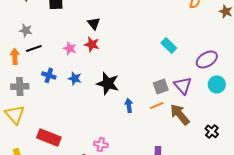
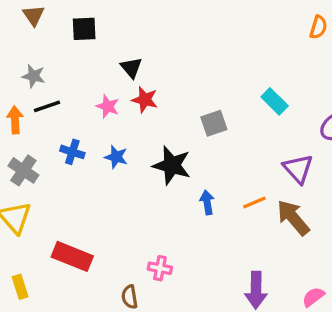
black triangle: (94, 23) -> (131, 68), moved
gray cross: (20, 86) -> (23, 170), turned 36
gray square: (161, 86) -> (214, 123), moved

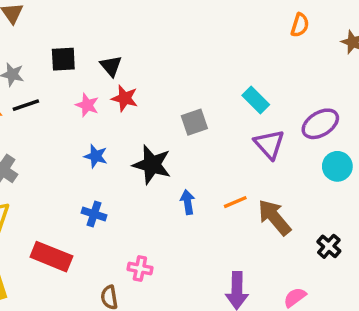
black square: (84, 29) -> (63, 59), moved
blue cross: (72, 152) -> (94, 214), moved
purple triangle: (298, 169) -> (269, 144), moved

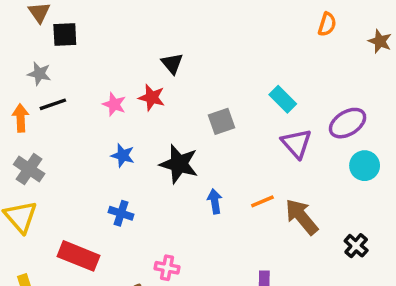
black square: (63, 59) -> (65, 35), moved
black triangle: (111, 66) -> (172, 63), moved

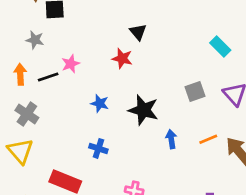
cyan rectangle: (283, 99) -> (220, 47), moved
black line: (53, 104) -> (48, 77), moved
pink star: (114, 104) -> (71, 64), moved, turned 30
gray square: (222, 121) -> (195, 92), moved

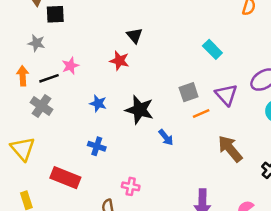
gray cross: (27, 114) -> (41, 106), moved
blue arrow: (171, 139) -> (166, 137), turned 150
orange line: (208, 139) -> (201, 114), moved

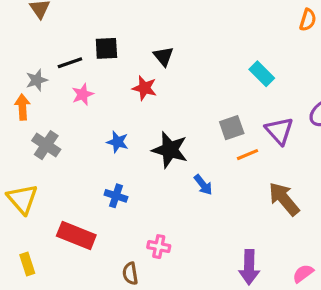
black square: (55, 14) -> (106, 48), moved
gray star: (36, 43) -> (37, 80), moved, turned -30
black line: (49, 78) -> (70, 63), moved

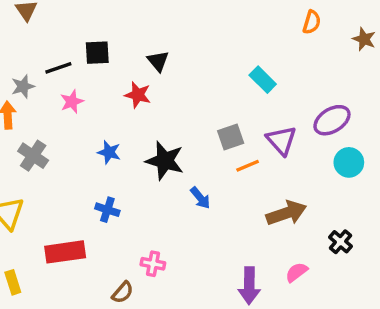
brown arrow: (284, 199) -> (286, 213), turned 111
red rectangle: (76, 235) -> (65, 252), turned -30
brown semicircle: (130, 274) -> (123, 292), turned -130
pink semicircle: (303, 274) -> (297, 272), moved

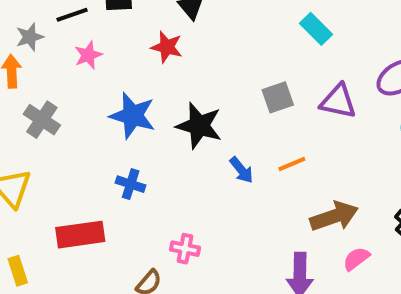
purple triangle: (281, 140) -> (338, 101), turned -36
blue star: (109, 152) -> (133, 116), size x1.6
orange line: (248, 166) -> (292, 164), moved
brown arrow: (286, 213) -> (334, 216), moved

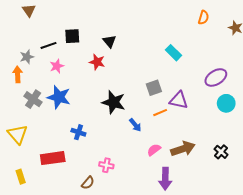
purple triangle: (338, 101) -> (179, 100), moved
blue star: (133, 116) -> (59, 97), moved
orange line: (292, 164) -> (160, 113), moved
pink semicircle: (356, 259) -> (154, 150), moved

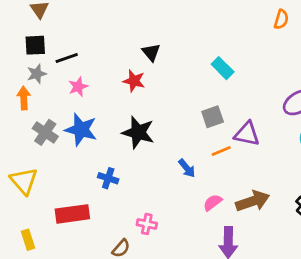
black square: (72, 36) -> (35, 45), moved
cyan rectangle: (174, 53) -> (223, 68), moved
black star: (114, 102) -> (138, 132), moved

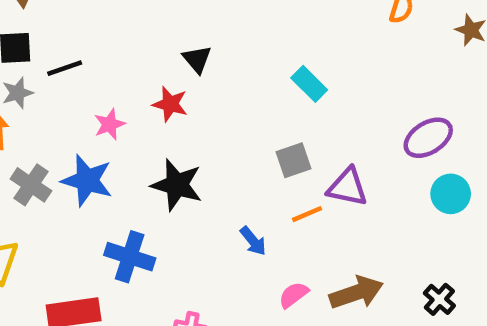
pink star: (78, 87) -> (109, 124), moved
blue cross: (108, 178) -> (130, 257), size x1.5

